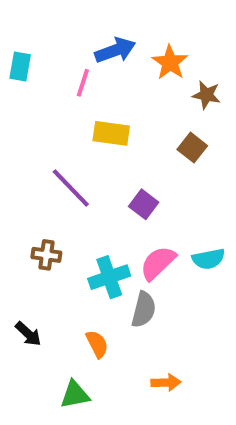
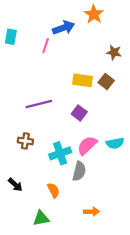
orange star: (170, 62) -> (94, 14), moved
yellow rectangle: (111, 133) -> (83, 80), moved
purple line: (71, 188) -> (39, 104), turned -60

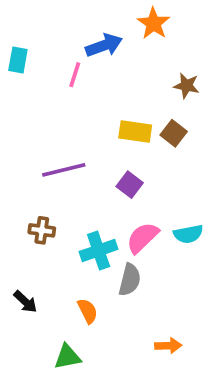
orange arrow: (92, 212) -> (168, 346), moved

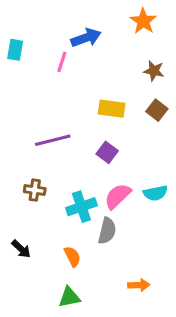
orange star: (153, 23) -> (143, 21), moved
brown square: (174, 133) -> (157, 110), moved
green triangle: (67, 357) -> (69, 297), moved

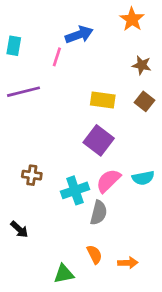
purple line: (53, 140) -> (23, 92), moved
purple square: (107, 152) -> (99, 140), size x1.5
orange semicircle: (72, 256) -> (94, 254), moved

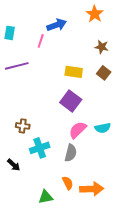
cyan cross: (75, 190) -> (40, 148), moved
orange arrow: (128, 263) -> (92, 189), size x1.6

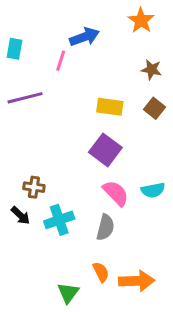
pink semicircle: (78, 130) -> (116, 193), turned 90
black arrow: (14, 165) -> (21, 215), moved
green triangle: (46, 197) -> (68, 293), turned -42

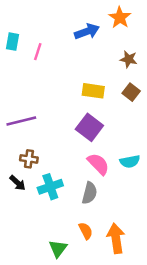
blue arrow: (85, 37) -> (87, 31), moved
pink line: (61, 61) -> (38, 52), moved
purple line: (25, 98) -> (21, 121), moved
orange arrow: (137, 281) -> (116, 238), turned -96

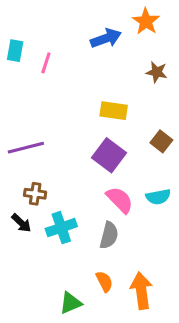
brown square: (131, 92) -> (161, 141), moved
green triangle: (58, 248) -> (71, 303), turned 30

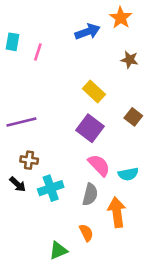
yellow rectangle: (114, 111) -> (94, 91), turned 35
cyan semicircle: (158, 197) -> (128, 174), moved
orange arrow: (141, 291) -> (117, 212), moved

